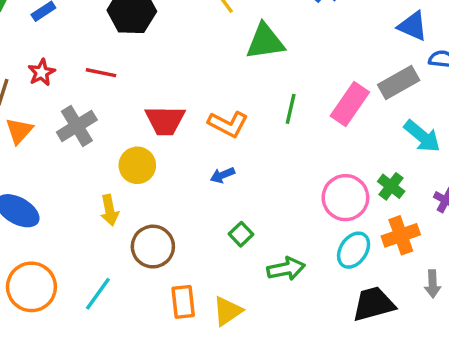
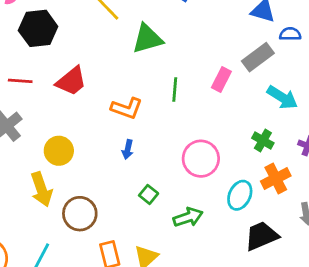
pink rectangle: (350, 104) -> (221, 79), size x0.7
red trapezoid: (165, 120) -> (71, 81), moved, turned -32
blue arrow: (223, 175) -> (128, 150), turned -48
pink circle: (345, 198) -> (201, 159), moved
yellow arrow: (109, 210) -> (41, 189), size x1.4

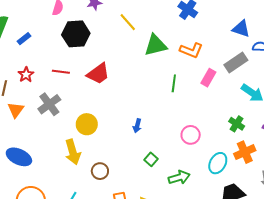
orange L-shape: (127, 108) -> (191, 50), moved
pink circle: (201, 159) -> (191, 135), size x0.7
brown circle: (80, 214) -> (100, 171), size x0.7

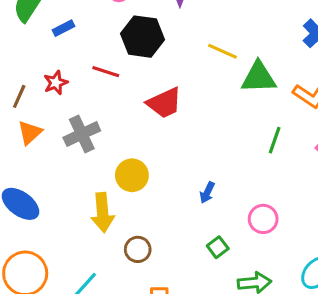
yellow line: (128, 22) -> (223, 51), moved, turned -36
red line: (61, 72) -> (106, 72), moved
pink circle: (191, 135) -> (263, 219), moved

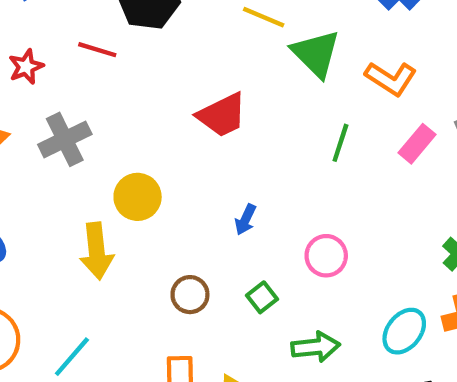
green triangle: (259, 77) -> (316, 54), turned 48
red trapezoid: (164, 103) -> (222, 115), moved
brown circle: (138, 249) -> (190, 295), moved

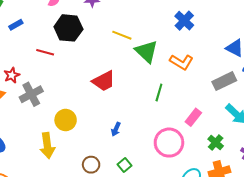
red star: (26, 67) -> (12, 75), moved
pink rectangle: (417, 144) -> (193, 117), moved
pink circle: (326, 256) -> (169, 143), moved, size x1.5

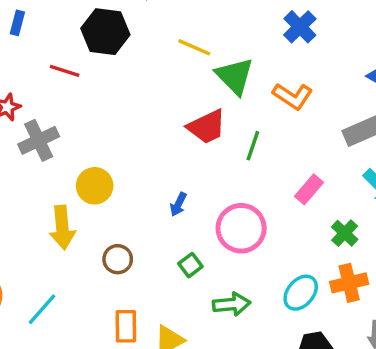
blue rectangle: (16, 25) -> (17, 23), turned -48
red trapezoid: (104, 81) -> (207, 127), moved
pink circle: (169, 143) -> (241, 228), moved
brown circle: (91, 165) -> (118, 259), moved

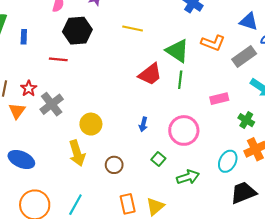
green triangle: (235, 76) -> (177, 51), moved
orange L-shape: (293, 96) -> (213, 43), moved
pink rectangle: (309, 189) -> (219, 99), turned 48

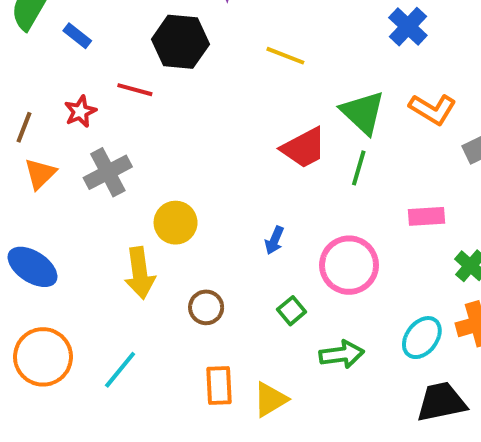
blue rectangle: (24, 37) -> (77, 36), turned -64
red star: (29, 88) -> (80, 111), moved

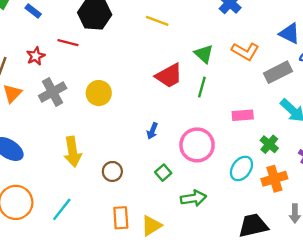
green triangle: (363, 112) -> (204, 54), size x0.7
yellow circle: (176, 223) -> (99, 93), moved
cyan ellipse: (422, 338) -> (241, 168), moved

